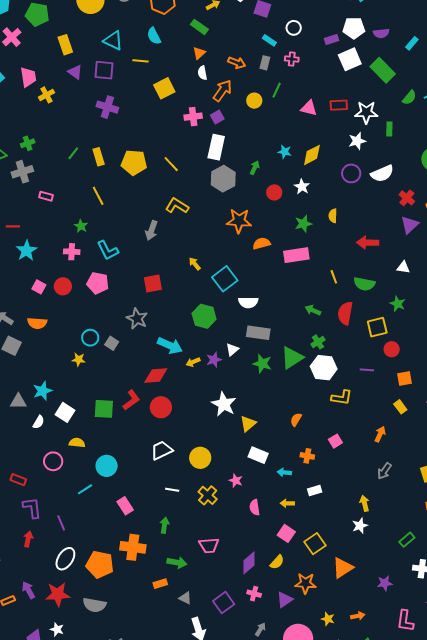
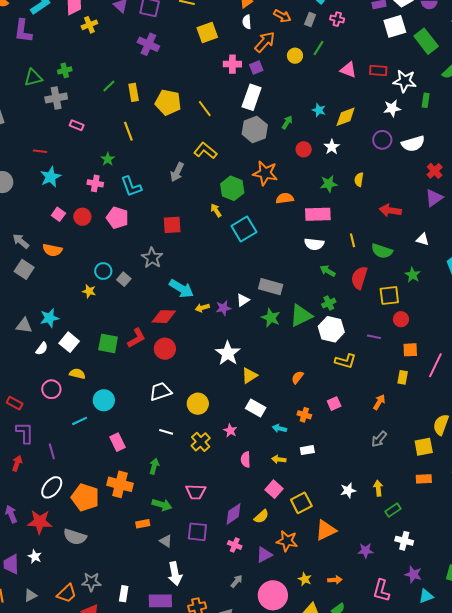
white semicircle: (248, 302) -> (314, 244), moved
green hexagon: (204, 316) -> (232, 188), moved
yellow rectangle: (400, 407) -> (403, 377), turned 40
yellow arrow: (364, 503) -> (378, 488), moved
purple square: (224, 603) -> (197, 532), moved, turned 35

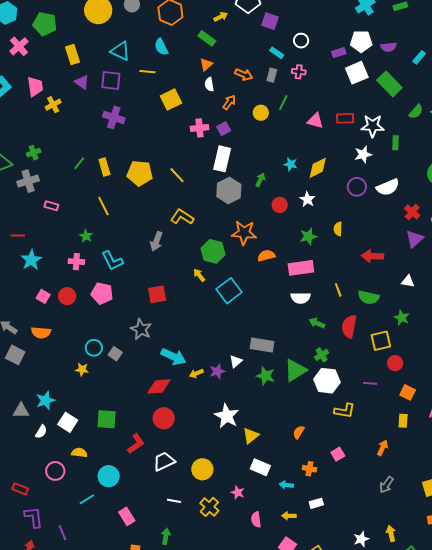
orange arrow: (265, 42) -> (229, 102), size x0.7
red L-shape: (136, 338) -> (136, 444), moved
orange square: (410, 350) -> (408, 392), turned 35

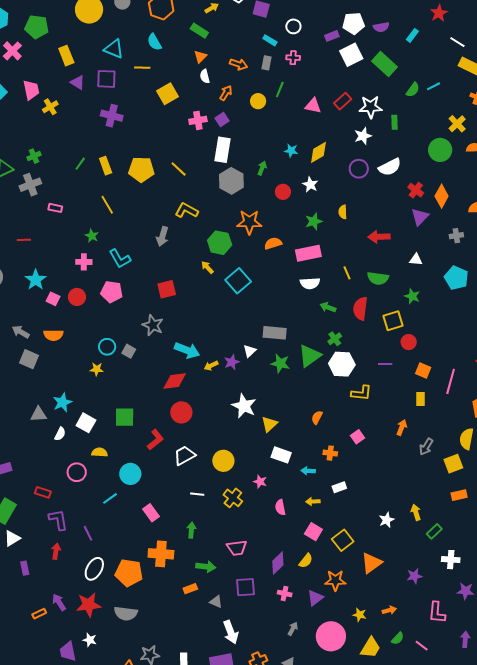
red rectangle: (345, 118) -> (343, 101), turned -36
cyan star: (31, 260) -> (36, 280), moved
gray arrow: (386, 485) -> (426, 447), moved

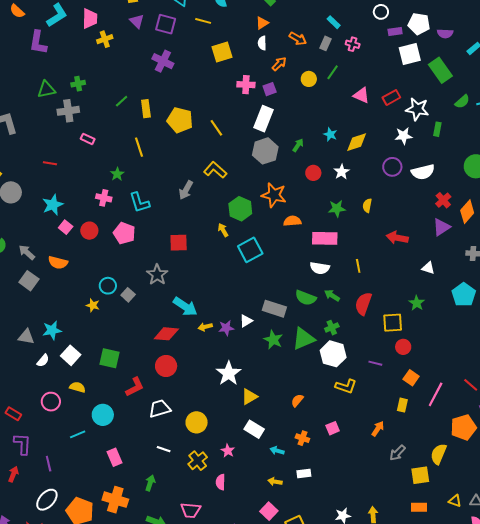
white circle: (293, 26) -> (381, 12), moved
green semicircle: (378, 278) -> (306, 298), moved
pink semicircle: (280, 507) -> (221, 482), moved

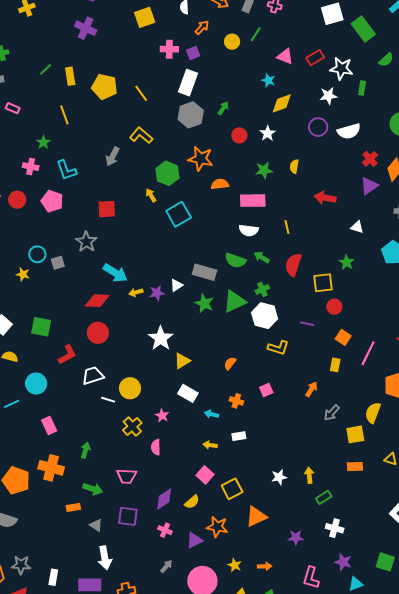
cyan star: (330, 134) -> (268, 80), moved
gray square: (128, 295) -> (58, 263), turned 32
white line: (164, 449) -> (108, 400), moved

